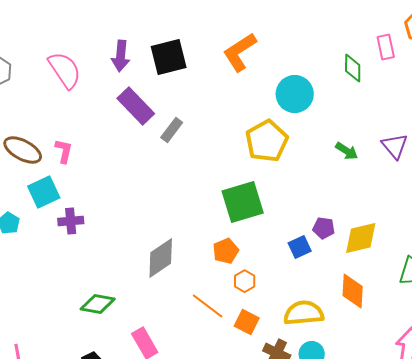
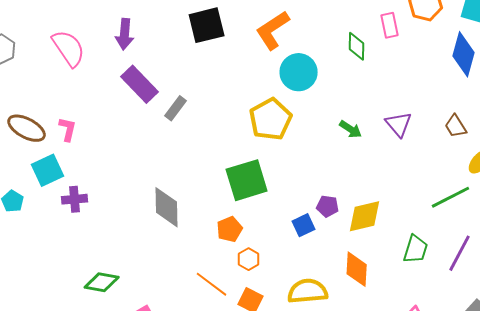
orange L-shape: (240, 52) -> (273, 30), moved
black square: (169, 57) -> (207, 25), moved
gray diamond: (161, 258) -> (167, 207), moved, turned -57

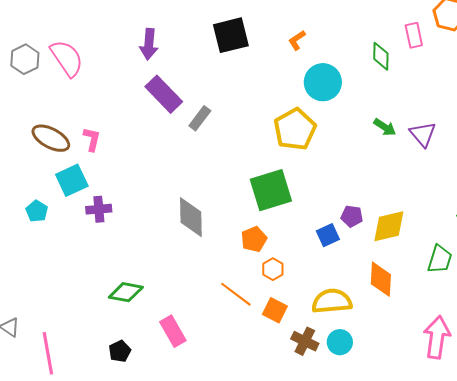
orange L-shape: (273, 30) -> (297, 40), size x0.5
pink semicircle: (69, 48) -> (67, 58), moved
green arrow: (351, 129) -> (385, 127), moved

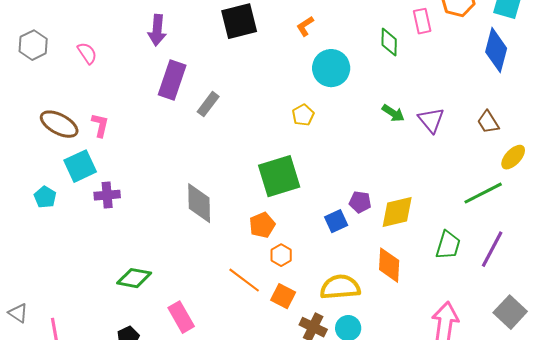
pink semicircle: (67, 58) -> (87, 53), moved, size x0.6
purple rectangle: (164, 94) -> (172, 80), turned 63
yellow pentagon: (295, 129) -> (303, 115), size x0.5

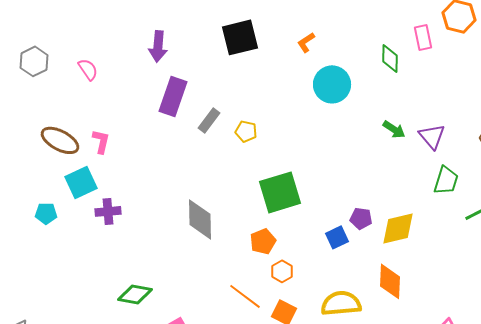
yellow pentagon: (303, 115) -> (246, 131), moved, turned -30
cyan pentagon: (45, 197) -> (46, 213), turned -30
green trapezoid: (448, 245) -> (446, 180), moved

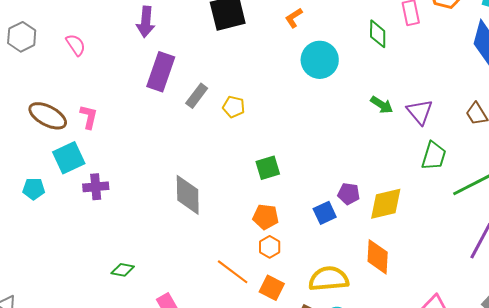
green square: (280, 192) -> (268, 168), size x0.6
orange pentagon: (263, 241) -> (266, 217), moved, turned 30
green diamond: (135, 294) -> (123, 270), size x0.7

